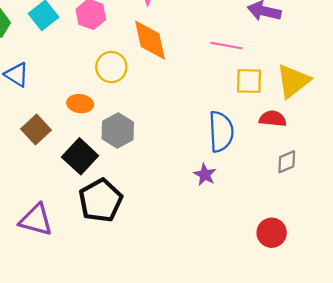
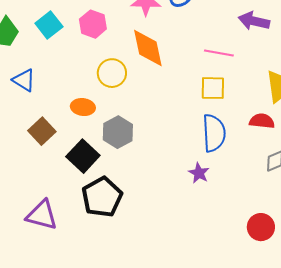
yellow square: (249, 81) -> (213, 88), moved

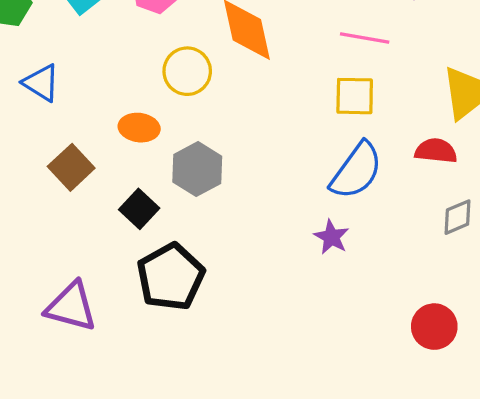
blue semicircle: (214, 133) -> (356, 171), turned 39
black square: (83, 156) -> (139, 209), size x0.7

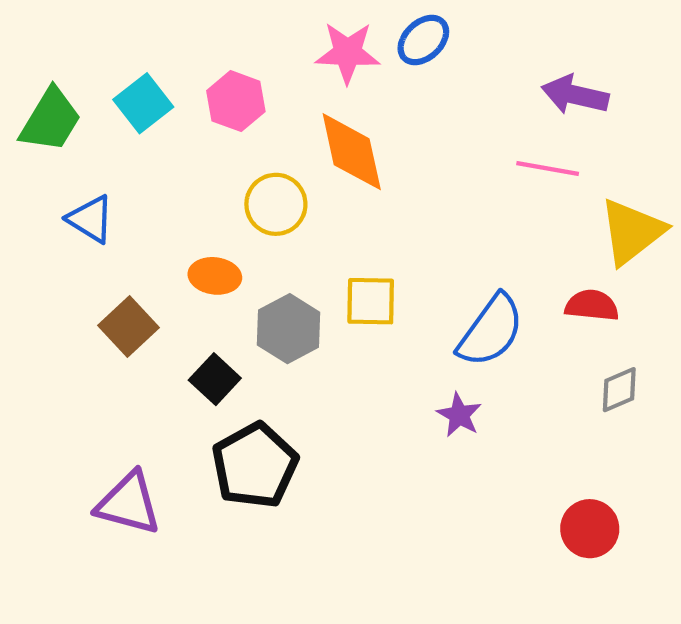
pink line: (365, 38) -> (548, 168), moved
yellow square: (355, 96) -> (371, 301), moved

